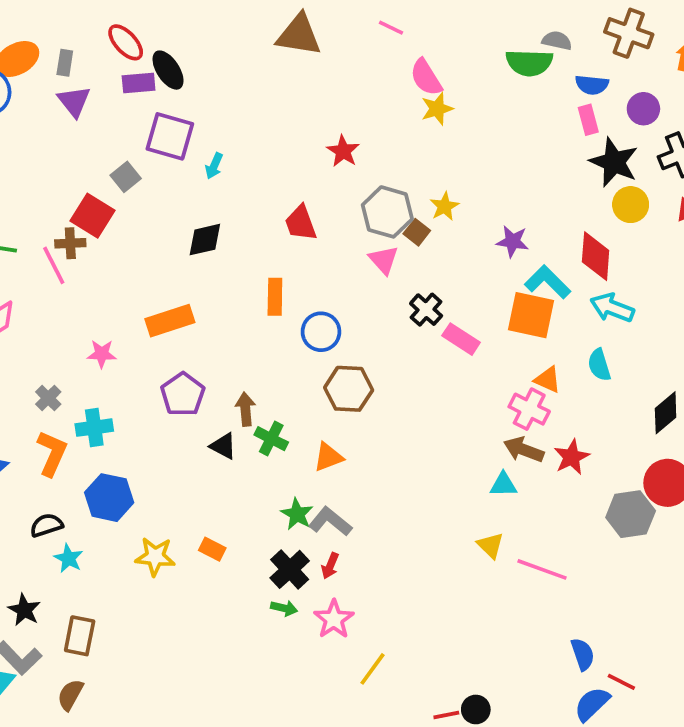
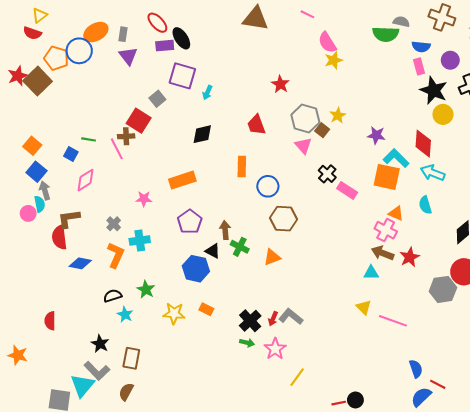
blue hexagon: (109, 498) -> (196, 269), moved
green star: (297, 514) -> (146, 289), moved
gray L-shape: (330, 522) -> (291, 317), moved

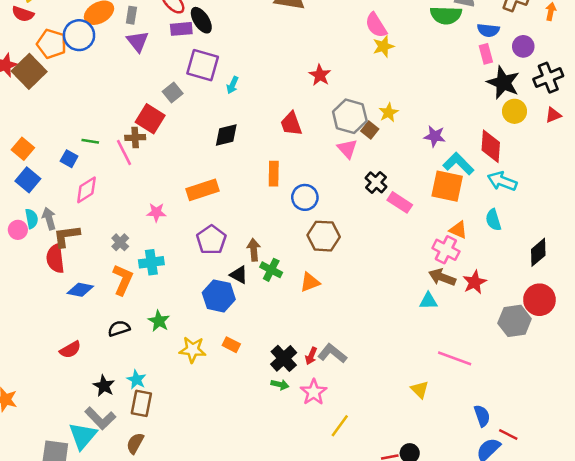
gray arrow: (45, 190) -> (49, 219), moved
yellow triangle: (364, 307) -> (420, 390), moved
cyan star: (125, 315) -> (136, 380), moved
red semicircle: (50, 321) -> (70, 350), moved, turned -120

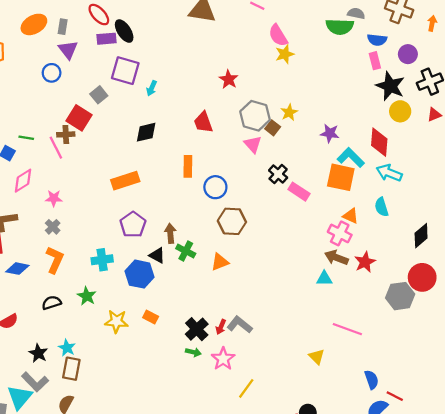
blue circle: (79, 35) -> (52, 73), moved, size x0.7
pink star: (156, 212) -> (54, 198), moved
cyan cross: (151, 262) -> (102, 260), moved

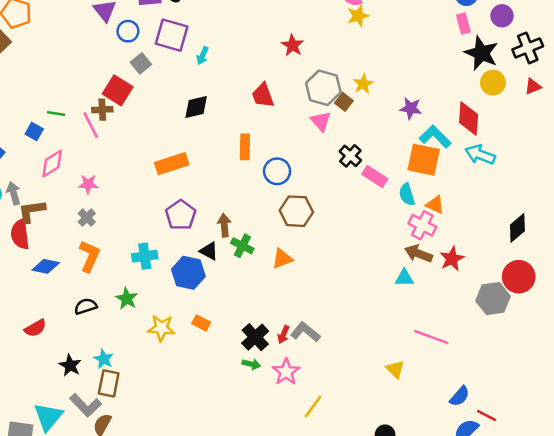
blue circle: (52, 73) -> (128, 31), moved
cyan semicircle: (381, 207) -> (407, 194), moved
blue semicircle: (372, 380) -> (460, 396), turned 60
gray L-shape: (35, 382) -> (86, 405), moved

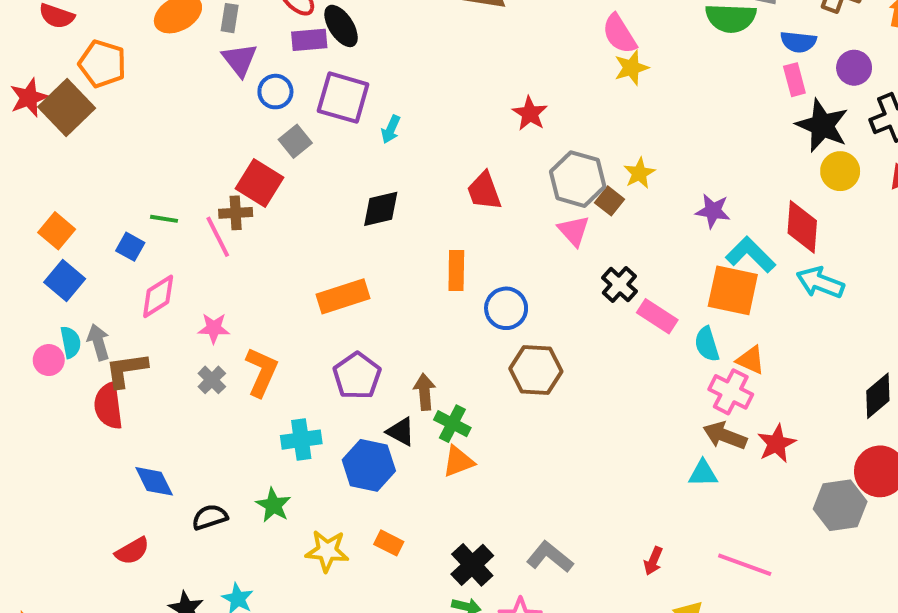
orange L-shape: (89, 256) -> (261, 372), moved
orange triangle: (282, 259) -> (458, 461), moved
blue diamond: (46, 266) -> (154, 481), moved, turned 52
red arrow: (283, 335) -> (653, 561), moved

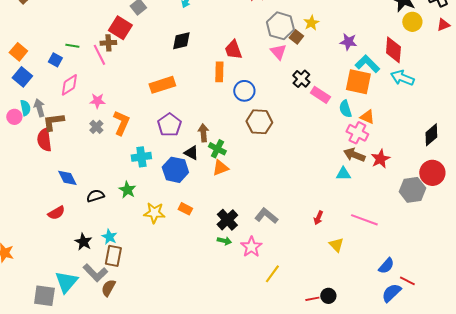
red trapezoid: (484, 191) -> (233, 50), moved

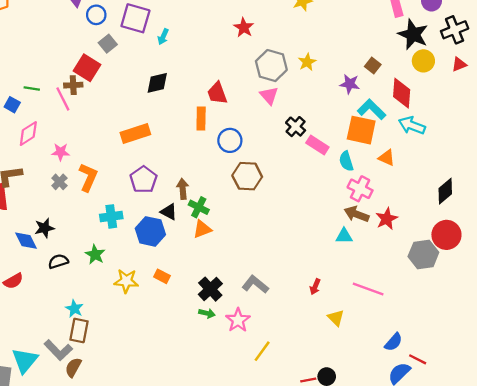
brown square: (296, 37) -> (373, 66), moved
orange triangle: (367, 117) -> (387, 158), moved
black star: (83, 242) -> (44, 228), moved, turned 30

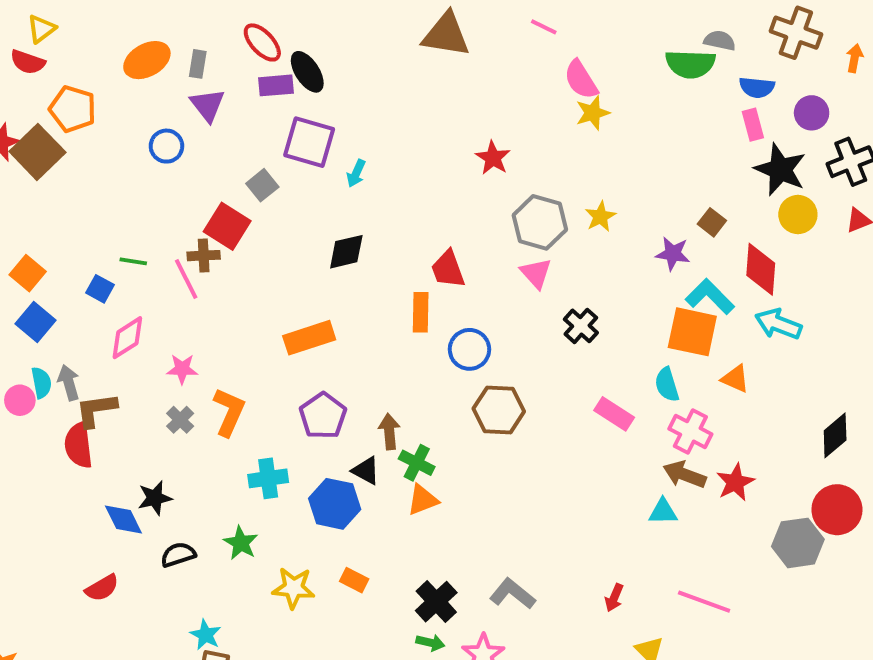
blue circle: (96, 15) -> (166, 146), moved
pink rectangle: (317, 145) -> (614, 414), moved

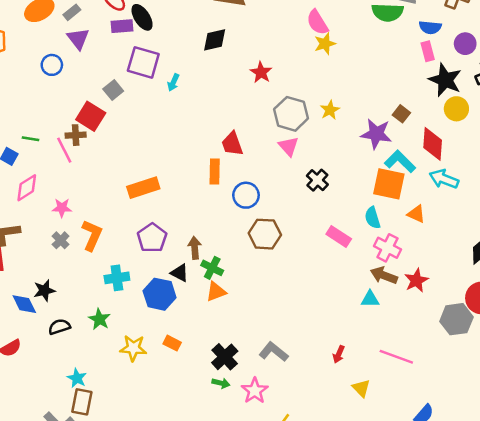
gray rectangle: (198, 64) -> (72, 12), turned 42
black diamond: (346, 252) -> (215, 40), moved
purple star: (673, 254) -> (376, 134), size x1.4

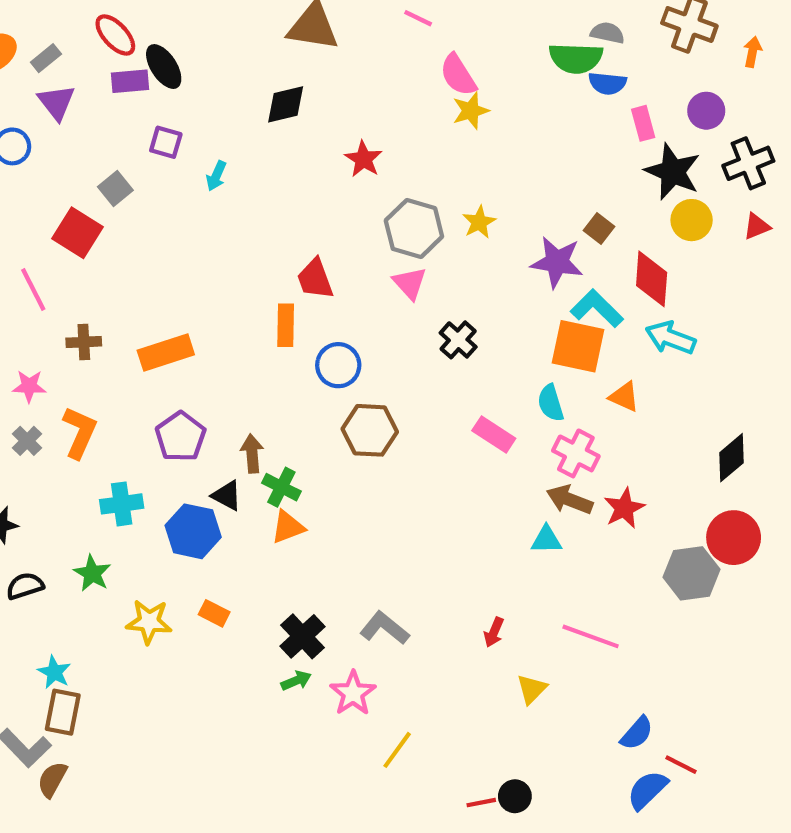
blue semicircle: (430, 27) -> (607, 83), moved
purple square: (143, 62) -> (166, 142), size x0.6
brown cross: (76, 135) -> (84, 342), moved
green arrow: (221, 383) -> (296, 681), turned -36
yellow triangle: (361, 388) -> (532, 689), turned 30

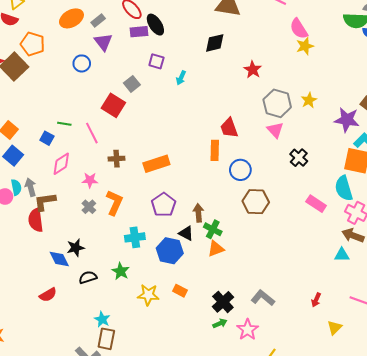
cyan semicircle: (551, 403) -> (344, 188), size x1.4

